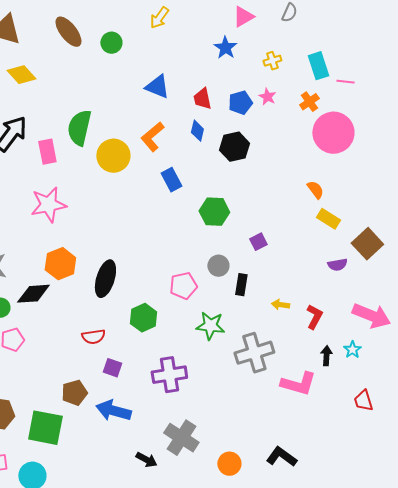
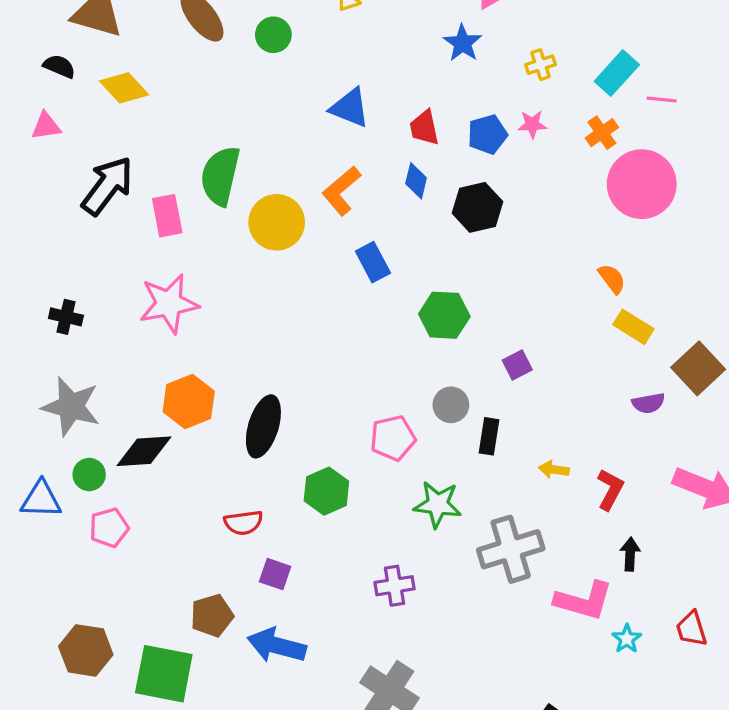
cyan rectangle: (318, 66) -> (617, 73), turned 60
pink star: (267, 97) -> (532, 124), turned -30
cyan star: (352, 350) -> (627, 639), moved
purple cross: (169, 375) -> (394, 586), moved, size x0.7

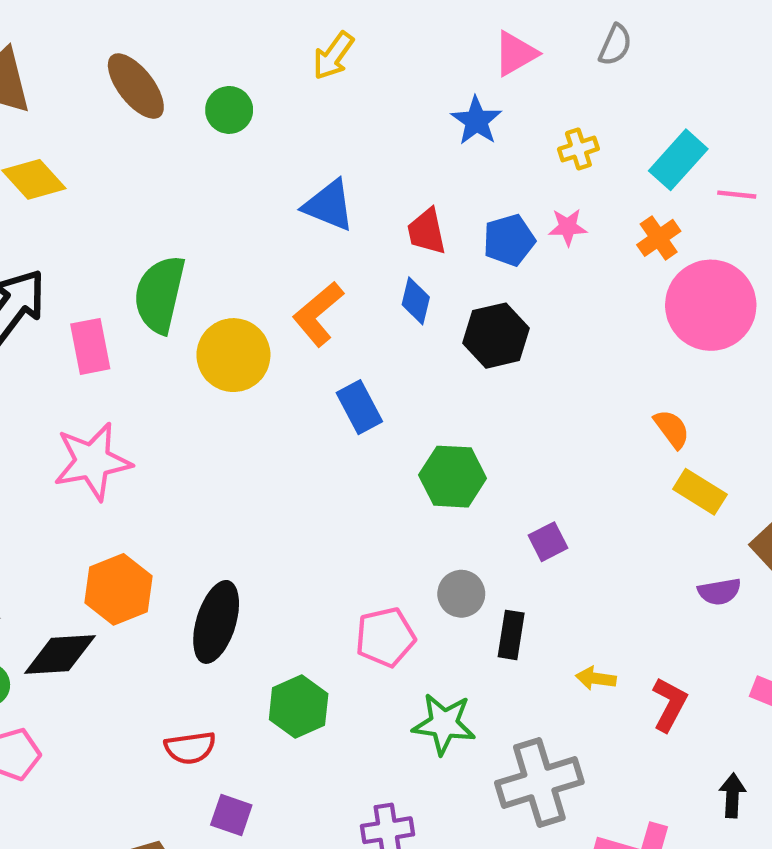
black arrow: (630, 554) -> (732, 796), moved

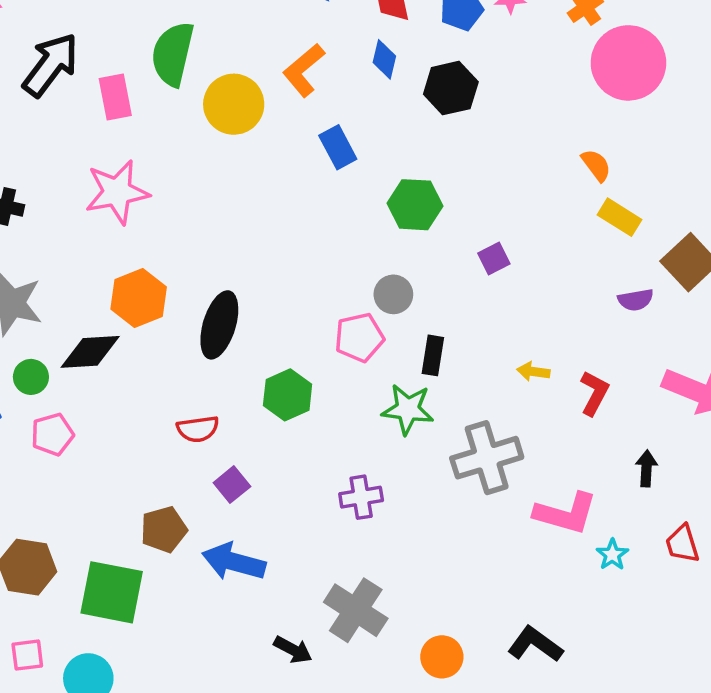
gray circle: (461, 594) -> (393, 294), moved
black rectangle: (511, 635) -> (433, 355), moved
purple square: (231, 815) -> (232, 485), turned 32

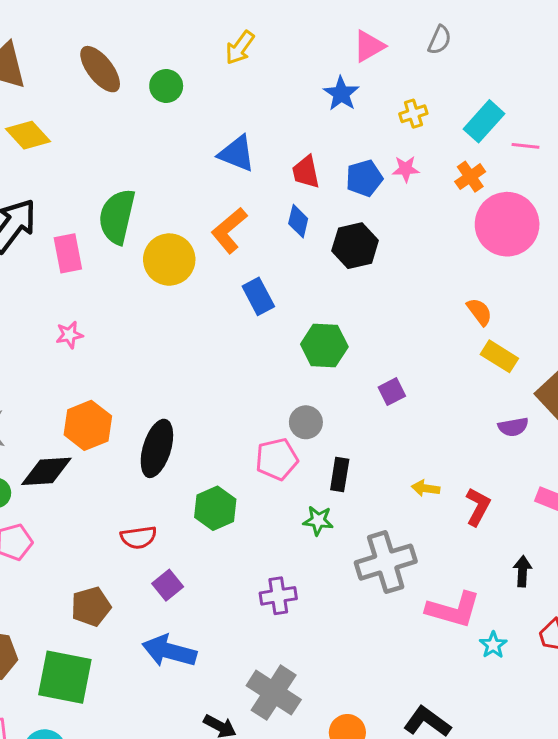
pink star: (117, 192) -> (69, 335), size x0.5
green star: (408, 409) -> (318, 521), size x0.7
brown pentagon: (164, 529) -> (91, 607), moved

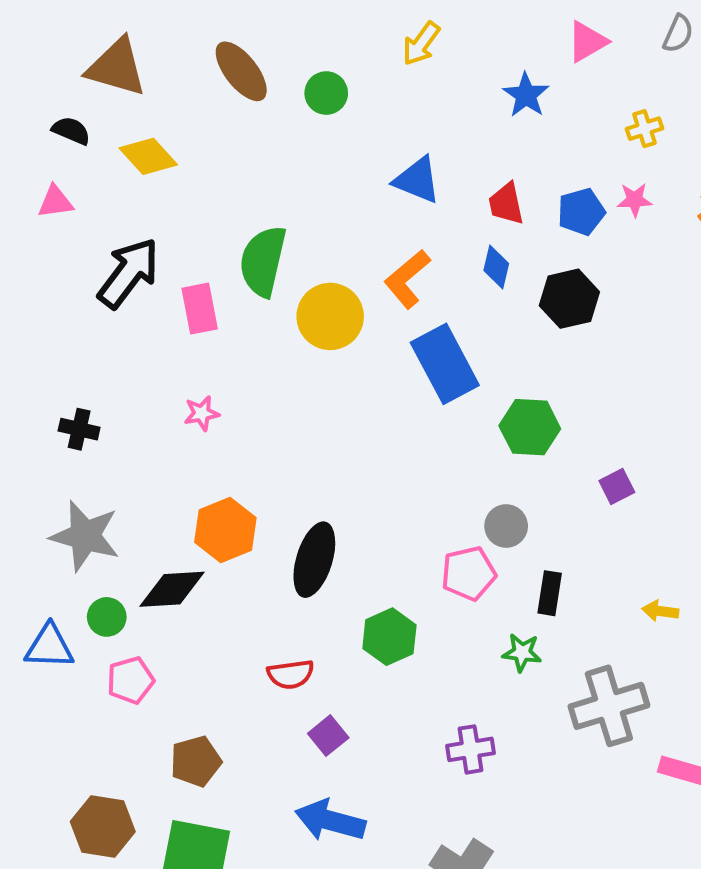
blue star: (341, 94) -> (526, 95), moved
blue rectangle: (258, 296) -> (445, 364), size x1.6
brown pentagon: (91, 607) -> (196, 761), moved

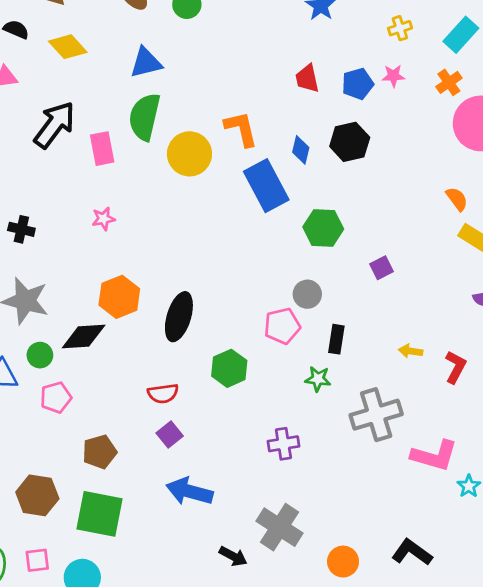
blue triangle: (417, 180) -> (146, 63), moved, turned -36
blue diamond: (496, 267) -> (301, 150), moved
orange L-shape: (407, 279) -> (241, 129), turned 117
purple square: (328, 736) -> (170, 434), moved

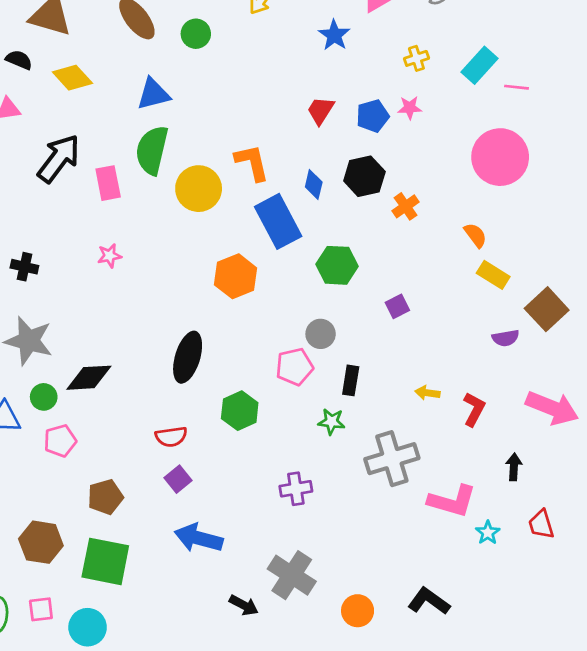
red trapezoid: (307, 78) -> (321, 110), turned 44
orange cross: (449, 82) -> (406, 206), moved
orange hexagon: (119, 297) -> (236, 276), moved

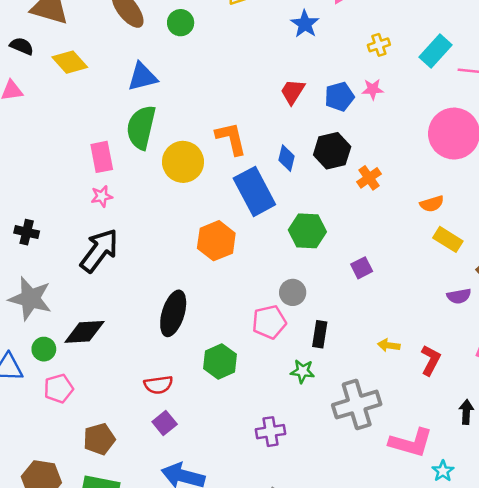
black arrow: (59, 158) -> (99, 251), moved
orange semicircle: (475, 235) -> (432, 204), turned 110
pink star: (109, 256) -> (102, 196), moved

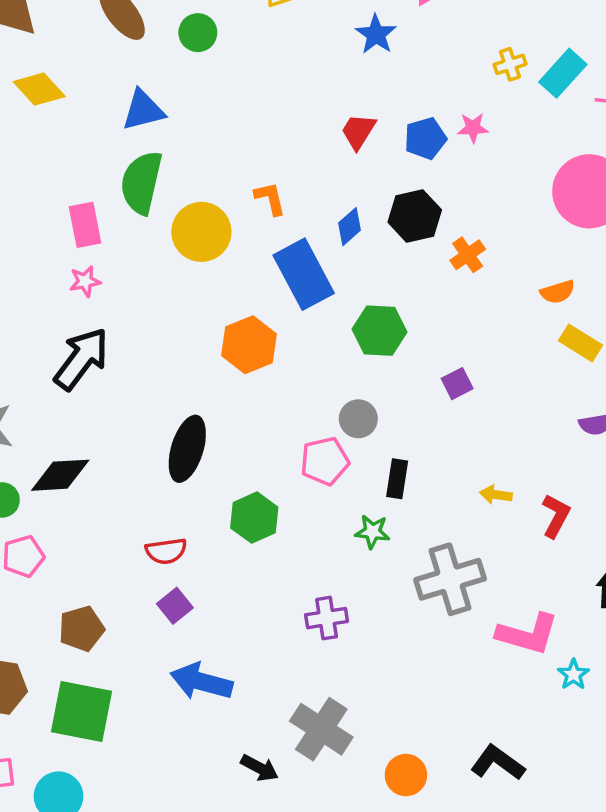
yellow cross: (379, 45) -> (510, 64), moved
orange L-shape: (231, 138) -> (270, 198), size x0.7
blue diamond: (286, 158) -> (350, 227), turned 35

